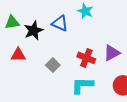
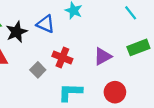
red cross: (86, 58) -> (62, 58), moved

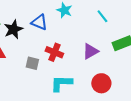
cyan line: (131, 13) -> (102, 16), moved
gray square: (38, 70) -> (32, 63), turned -32

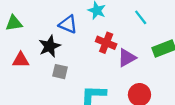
black star: (13, 29) -> (50, 46), moved
red cross: (54, 52) -> (106, 43), moved

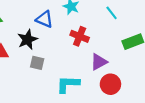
purple triangle: (127, 58) -> (99, 62), moved

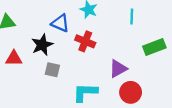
cyan line: (112, 13) -> (132, 16), turned 40
red cross: (80, 36) -> (85, 41), moved

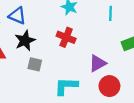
blue triangle: (60, 23) -> (17, 16), moved

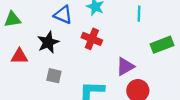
blue triangle: (17, 16) -> (63, 15), moved
gray square: (35, 64) -> (54, 76), moved

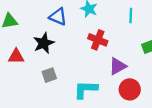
red cross: (92, 39) -> (98, 40), moved
gray square: (54, 76) -> (49, 75), turned -32

